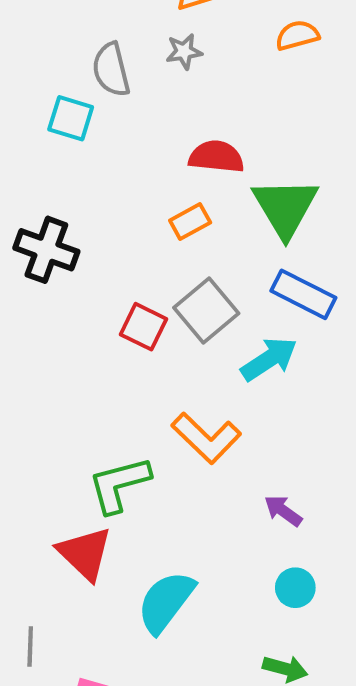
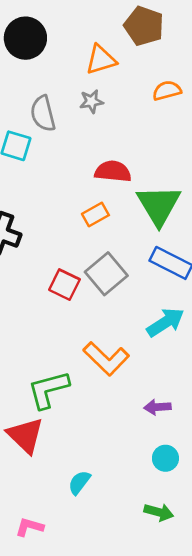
cyan arrow: (269, 359) -> (165, 322), moved
purple arrow: (283, 511) -> (157, 407), turned -40
cyan semicircle: (166, 602) -> (79, 482), moved, size x0.6

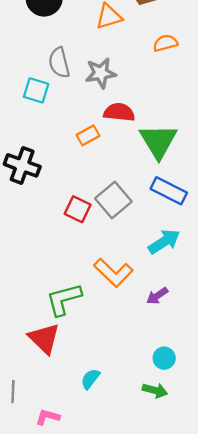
gray star: (91, 101) -> (101, 73), moved, size x1.5
orange rectangle: (95, 215) -> (88, 135), moved
purple arrow: (157, 407) -> (157, 296), moved, turned -30
green arrow: (159, 512) -> (155, 390), moved

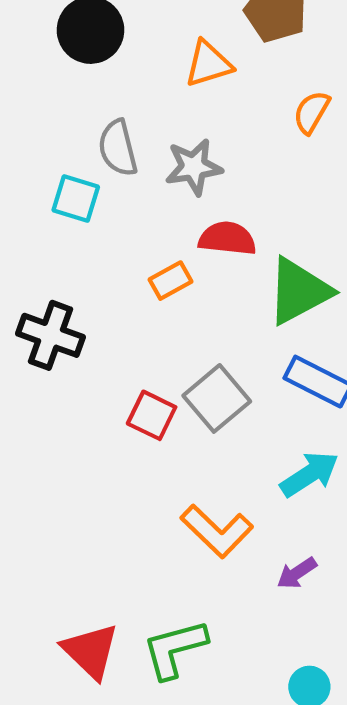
orange semicircle: (165, 43) -> (312, 112), turned -45
green triangle: (158, 141) -> (299, 291), turned 33
green L-shape: (64, 299) -> (175, 649), moved

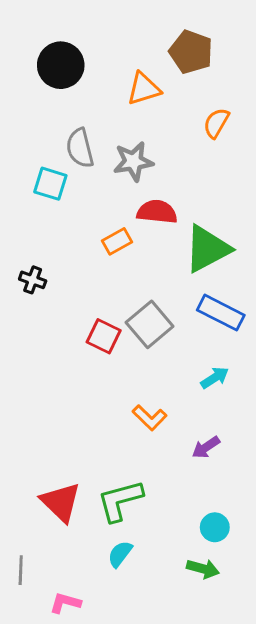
black cross: (51, 335) -> (33, 280), size x0.6
cyan arrow: (309, 474) -> (215, 378), size x0.7
orange L-shape: (217, 531) -> (150, 418), size x0.7

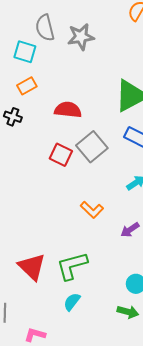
red semicircle: (157, 212) -> (68, 110), moved
orange rectangle: (117, 241) -> (27, 86), moved

